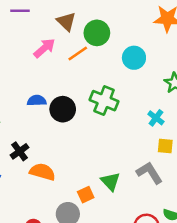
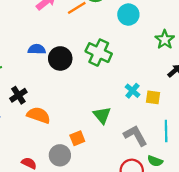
cyan cross: (156, 118) -> (132, 91), moved
gray L-shape: (149, 173) -> (135, 136), moved
green triangle: (110, 181) -> (102, 115), moved

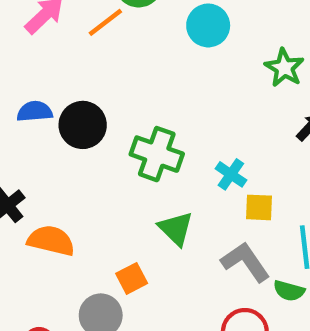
green cross: (99, 53) -> (157, 154), moved
yellow square: (153, 97) -> (259, 207), moved
green semicircle: (155, 161) -> (289, 291), moved

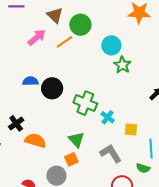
green star: (284, 68) -> (122, 65), moved
cyan cross: (231, 174) -> (108, 117), moved
green triangle: (176, 229) -> (76, 140), moved
gray L-shape: (245, 262) -> (111, 153), moved

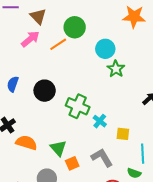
brown triangle: (55, 15) -> (38, 16), moved
blue semicircle: (30, 81) -> (13, 84), moved, turned -70
green triangle: (76, 140) -> (58, 148), moved
orange square: (71, 159) -> (72, 163), moved

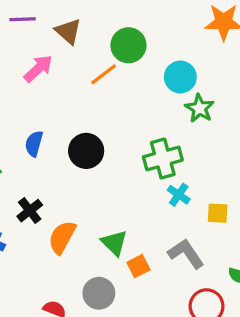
pink arrow: (30, 39) -> (38, 69), moved
green cross: (78, 106) -> (163, 158), moved, turned -35
orange semicircle: (26, 143) -> (62, 237), turned -75

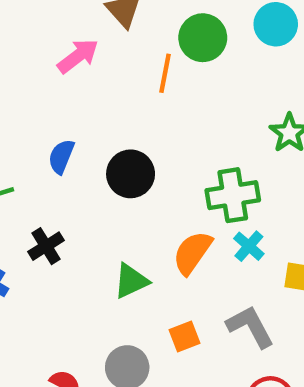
orange line: (104, 74) -> (165, 73), turned -48
cyan circle: (180, 77) -> (276, 24), moved
orange semicircle: (62, 237) -> (192, 253), moved
green triangle: (114, 243) -> (131, 281), moved, turned 44

